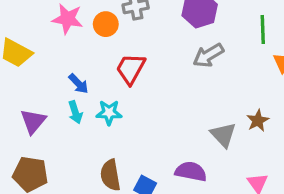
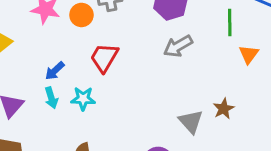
blue arrow: (78, 84) -> (55, 71), turned 90

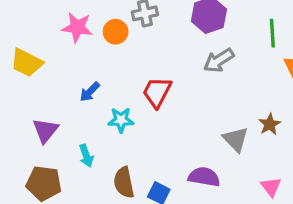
red trapezoid: (104, 58) -> (157, 92), moved
cyan arrow: (51, 98) -> (86, 156), moved

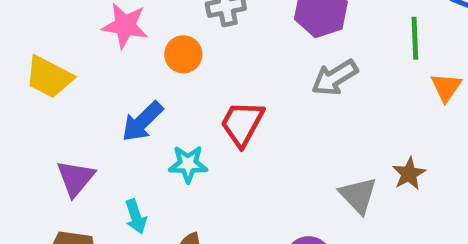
orange circle: (116, 32) -> (183, 54), moved
blue arrow: (90, 92) -> (142, 122), size x1.4

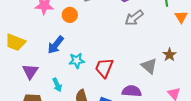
yellow trapezoid: (49, 77) -> (15, 42), moved
red trapezoid: (242, 124) -> (104, 68), moved

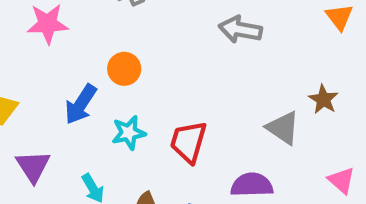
orange circle: (70, 15) -> (124, 69), moved
gray arrow: (134, 18) -> (240, 30), turned 54

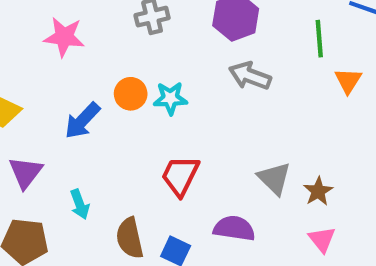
brown star: (323, 99) -> (318, 191), moved
cyan star: (129, 133) -> (170, 98), moved

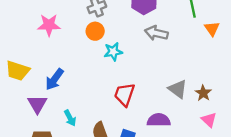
orange circle: (131, 94) -> (95, 31), moved
blue arrow: (82, 121) -> (54, 79), moved

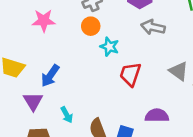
cyan star: (113, 52) -> (109, 47), turned 30
gray triangle: (178, 89) -> (179, 71), moved
red trapezoid: (125, 94) -> (130, 74), moved

